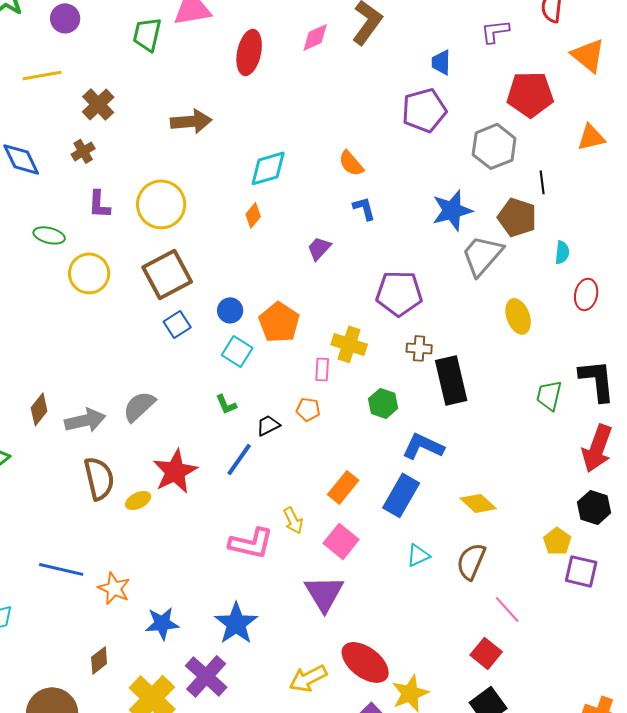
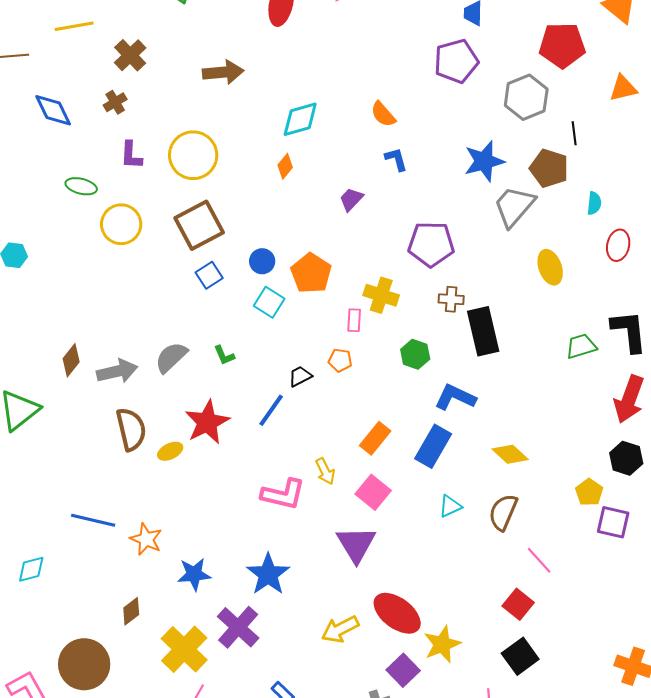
green trapezoid: (549, 395) -> (581, 346), turned 60
green L-shape: (226, 404) -> (224, 355), moved

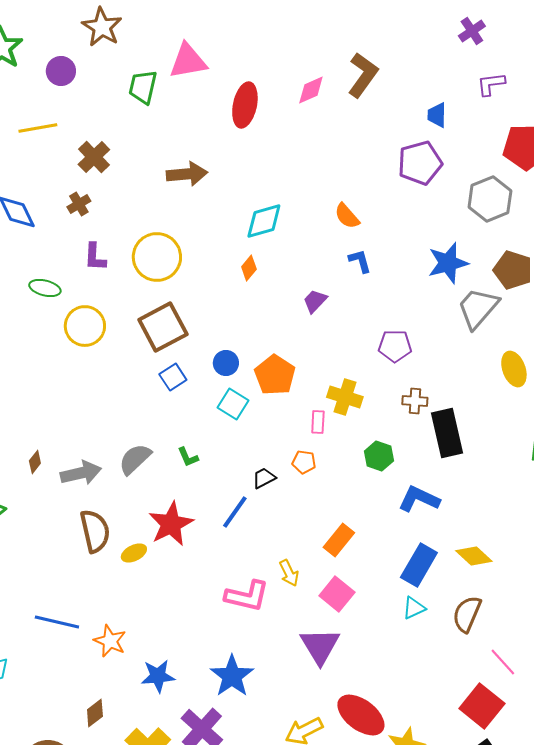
purple pentagon: (431, 244) -> (395, 346), size x0.7
brown diamond: (71, 360) -> (35, 462), size x0.7
blue rectangle: (433, 446) -> (419, 565), moved
red square: (518, 604) -> (482, 706), size x1.4

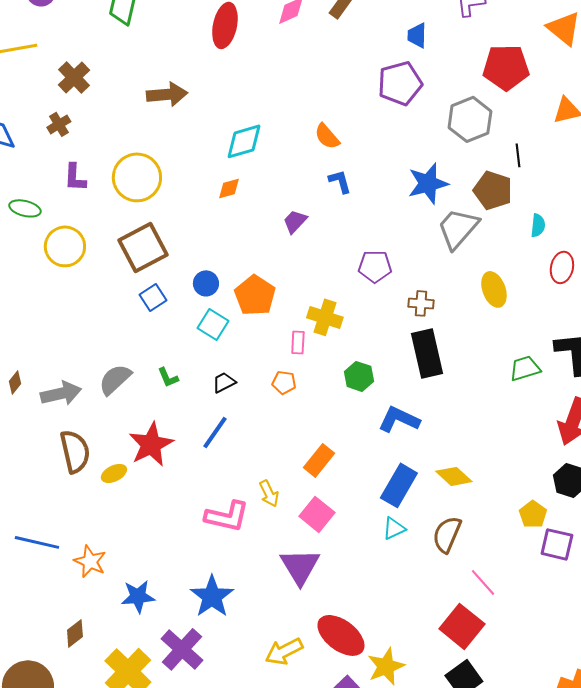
orange diamond: (249, 268) -> (229, 188), turned 35
brown cross: (415, 401) -> (421, 303), moved
black trapezoid: (264, 478) -> (224, 382), moved

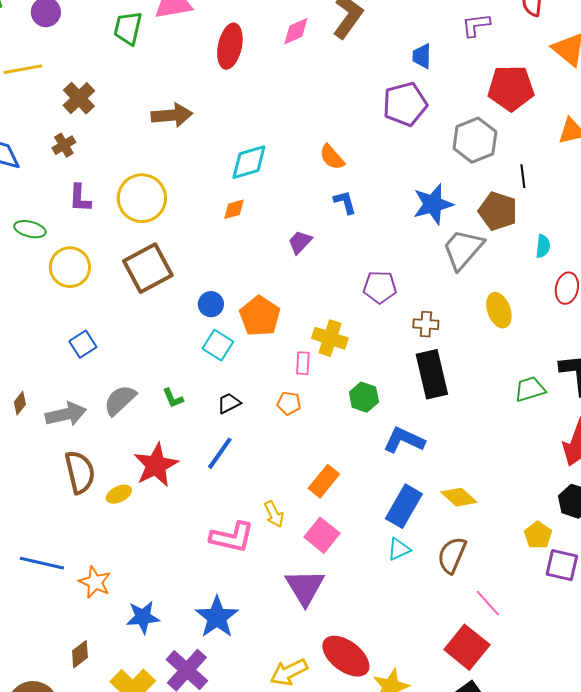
blue square: (153, 297) -> (83, 344), moved

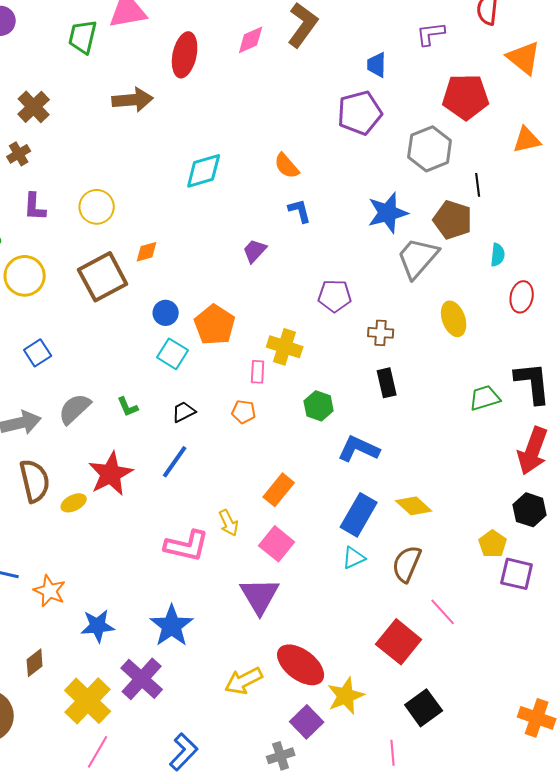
brown arrow: (172, 115) -> (133, 100), moved
yellow circle: (142, 198) -> (97, 207), size x0.7
orange diamond: (234, 209) -> (147, 252), moved
black rectangle: (432, 374) -> (387, 383), size x0.6
red square: (467, 647) -> (399, 642), moved

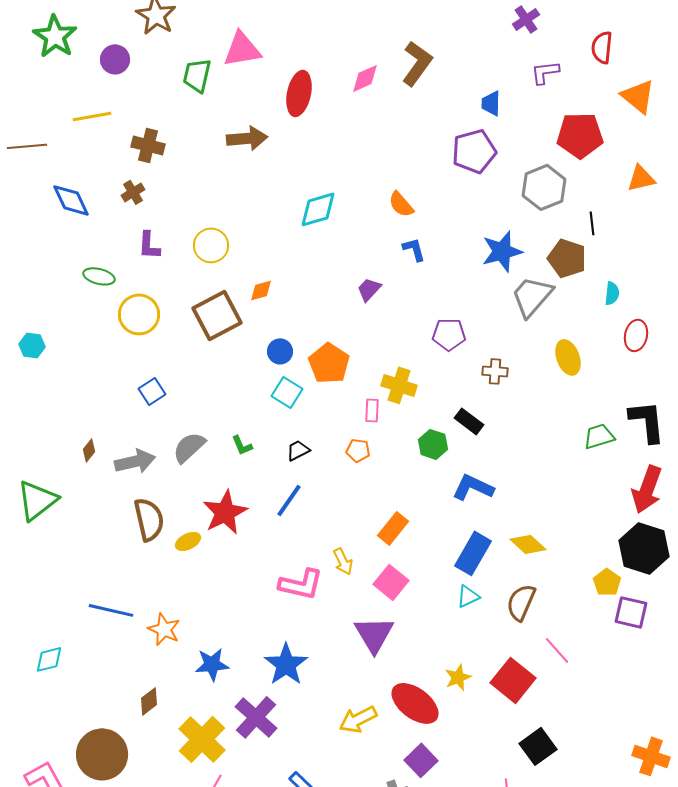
brown cross: (34, 107) -> (148, 145), turned -32
black rectangle: (387, 383) -> (469, 421), moved, turned -40
black hexagon: (530, 510) -> (644, 548), size x1.5
yellow star: (346, 696) -> (458, 677), moved, size x0.7

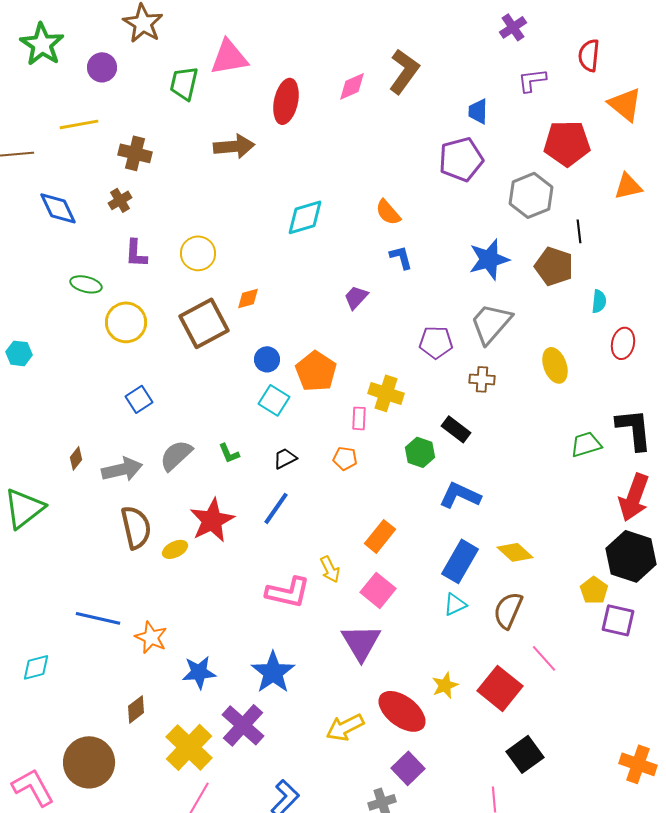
gray trapezoid: (532, 296) -> (491, 323), moved

